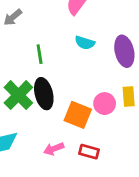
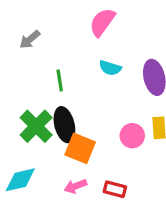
orange square: (78, 115) -> (80, 148), moved

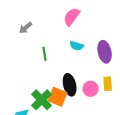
black ellipse: (64, 125) -> (70, 85), moved
green cross: (36, 126) -> (42, 100), moved

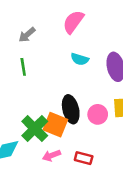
gray arrow: (26, 28) -> (27, 35), moved
green line: (45, 54) -> (23, 67), moved

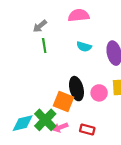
pink semicircle: (73, 22) -> (79, 15), turned 48
green line: (23, 67) -> (44, 46), moved
green cross: (35, 129) -> (45, 120), moved

